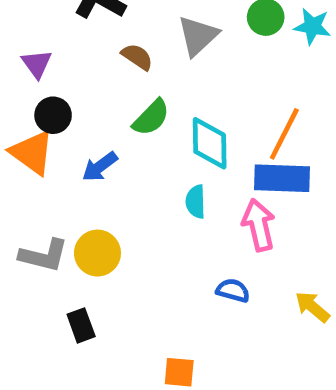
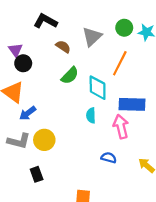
black circle: (53, 115) -> (23, 63), moved
orange line: (284, 134) -> (120, 63), moved
blue arrow: (100, 167) -> (28, 113), moved

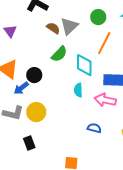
green circle: (124, 28) -> (98, 17), moved
gray triangle: (92, 37) -> (69, 26), moved
black circle: (23, 63) -> (34, 75), moved
pink arrow: (121, 127) -> (105, 100), turned -65

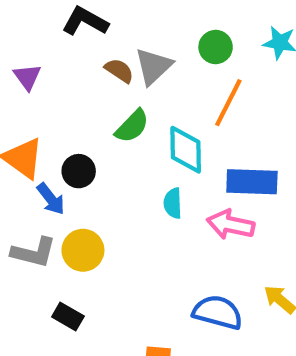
blue arrow: (21, 88) -> (51, 199), turned -91
blue semicircle: (94, 128) -> (218, 312), moved, size x1.6
black rectangle: (29, 143) -> (68, 317), turned -40

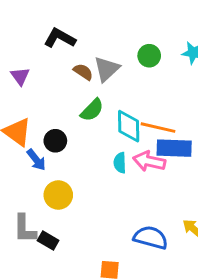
orange line: (228, 103) -> (158, 128), moved, turned 76
pink arrow: (231, 225) -> (149, 161), moved
gray L-shape: (34, 252) -> (25, 229), moved, turned 76

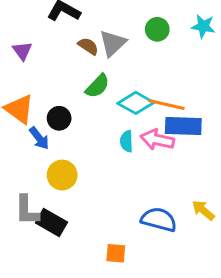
cyan diamond: (129, 126) -> (136, 103), turned -60
black rectangle: (48, 240) -> (51, 223), size x1.4

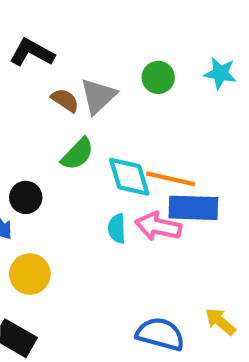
cyan diamond: (136, 103) -> (129, 177), turned 44

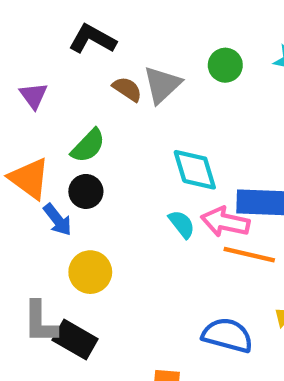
green semicircle: (77, 154) -> (88, 146), moved
orange line: (171, 179) -> (249, 255), moved
cyan semicircle: (117, 228) -> (182, 224), turned 144

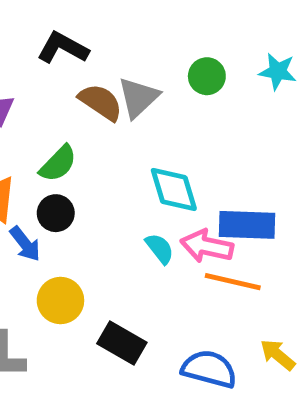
brown semicircle: (127, 89) -> (101, 102), size x1.4
black rectangle: (75, 340) -> (122, 343), moved

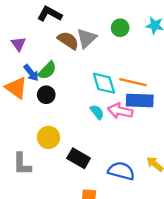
blue arrow: (25, 244) -> (31, 73), moved
orange line: (233, 282) -> (133, 82), moved

